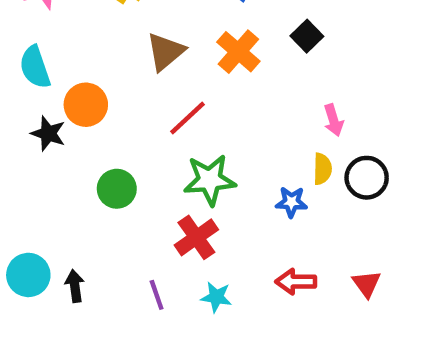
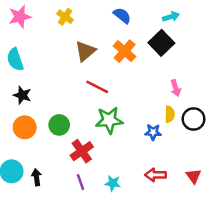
black square: (307, 36) -> (161, 43), size x1.5
orange circle: (86, 105) -> (25, 127), moved
red line: (188, 118) -> (97, 87), turned 70
red cross: (196, 237) -> (82, 151), moved

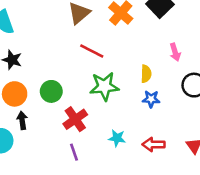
yellow semicircle: (170, 114) -> (146, 74), moved
black arrow: (37, 177) -> (22, 120), moved
cyan star: (113, 183) -> (117, 138), moved

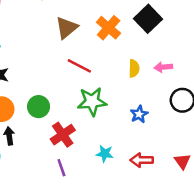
pink arrow: (175, 52) -> (163, 67), turned 102
yellow semicircle: (146, 74) -> (134, 68), moved
blue star: (151, 99) -> (139, 114), turned -30

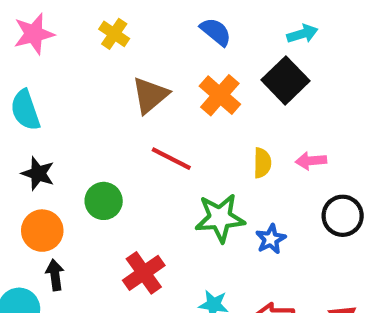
green star: (92, 102) -> (220, 218), moved
green circle: (39, 107) -> (104, 201), moved

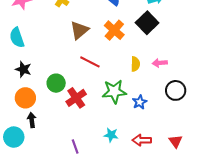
red cross: (144, 273) -> (76, 98), moved

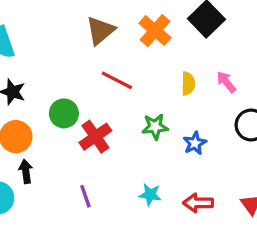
pink arrow: (160, 63) -> (226, 82), turned 56
green star: (114, 92) -> (155, 127), size x0.7
purple line: (75, 147) -> (85, 196), moved

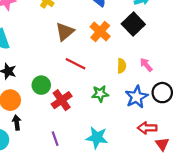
blue star: (195, 143) -> (137, 97), moved, size x1.5
cyan star: (150, 195) -> (97, 138), size x1.5
red arrow: (198, 203) -> (147, 128), moved

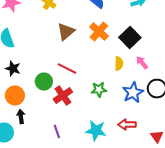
black square: (133, 24) -> (130, 38), moved
red line: (76, 64) -> (67, 68), moved
red arrow: (147, 128) -> (127, 124), moved

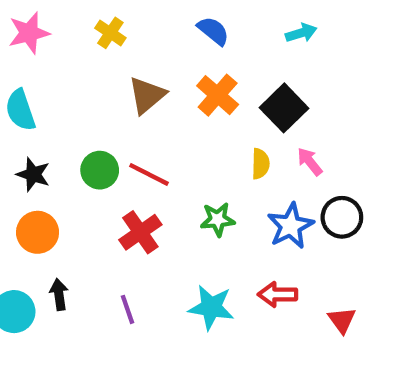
green circle: (44, 82) -> (100, 170), moved
black arrow: (21, 116) -> (59, 294), moved

